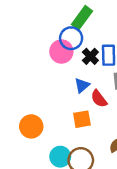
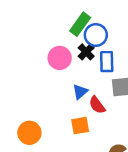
blue circle: (71, 38) -> (96, 35), moved
black cross: (90, 56) -> (86, 52), moved

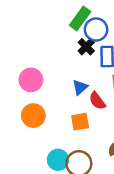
pink circle: (60, 58) -> (31, 80), moved
orange circle: (29, 133) -> (33, 116), moved

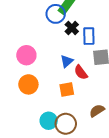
blue circle: (96, 30) -> (56, 14), moved

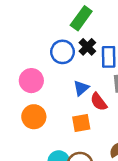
blue circle: (56, 14) -> (63, 52), moved

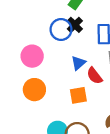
black cross: (87, 47) -> (75, 25), moved

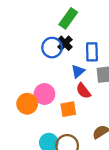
pink circle: (32, 56) -> (44, 94), moved
blue triangle: (78, 63) -> (78, 71), moved

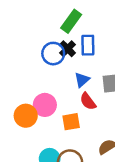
blue rectangle: (92, 52) -> (88, 45), moved

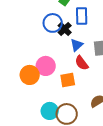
black cross: (68, 49) -> (65, 29), moved

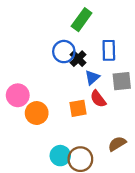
blue rectangle: (82, 16) -> (109, 50), moved
pink circle: (46, 66) -> (18, 95), moved
orange square: (68, 80) -> (78, 108), moved

